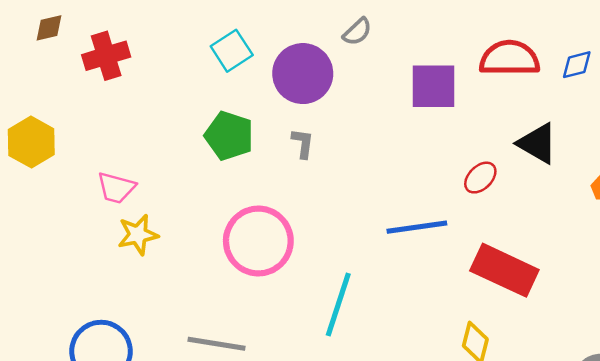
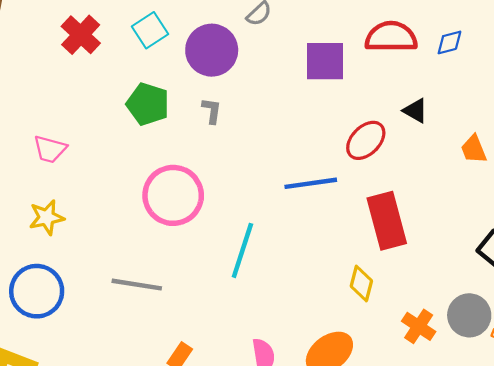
red cross: (106, 56) -> (81, 35), moved, turned -30
black triangle: (537, 143) -> (415, 111), size x0.7
red ellipse: (480, 178) -> (366, 140), size x1.4
yellow star: (138, 235) -> (47, 217), moved
red rectangle: (504, 270) -> (387, 221), turned 50

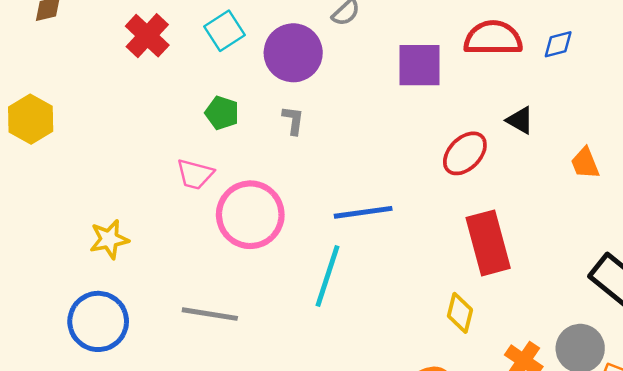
green pentagon: (148, 104) -> (222, 113), size x0.7
pink trapezoid: (50, 149) -> (195, 174), moved
blue line: (311, 183) -> (363, 212), moved

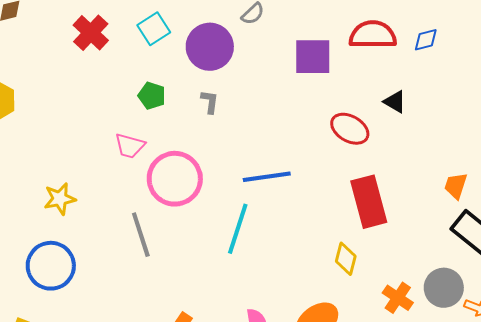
red ellipse: (465, 153) -> (350, 129), turned 75
orange trapezoid: (585, 163) -> (456, 186), moved, turned 40
gray line: (210, 314) -> (141, 235), moved, turned 63

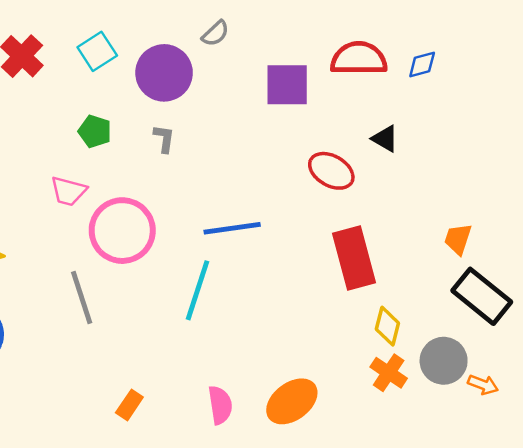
yellow diamond: (346, 259) -> (387, 326), moved

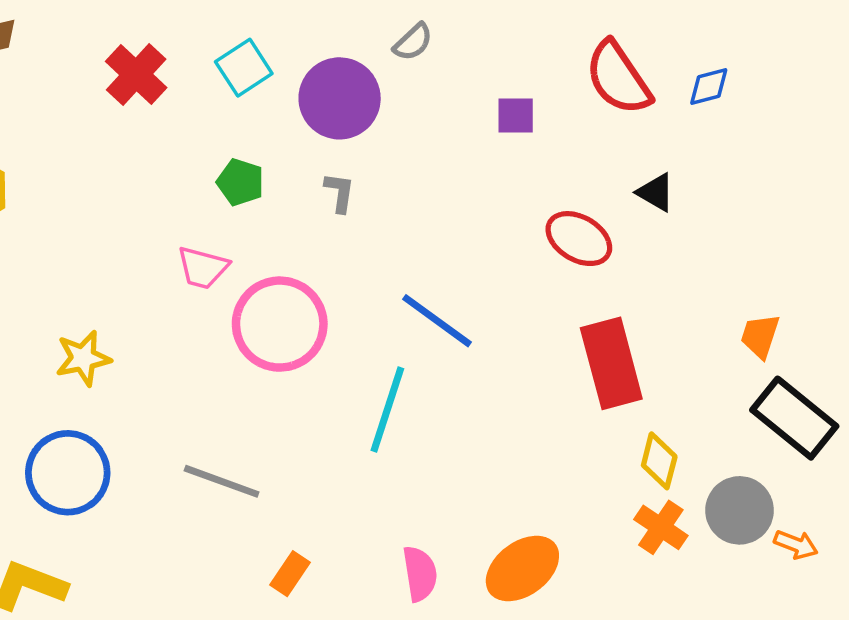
red semicircle: (359, 59) -> (618, 78), turned -124
purple square: (287, 85) -> (516, 116), size x0.6
blue line: (232, 228) -> (437, 321), turned 44
gray line: (82, 297) -> (222, 481), moved, turned -52

